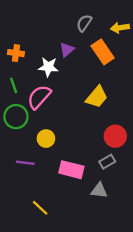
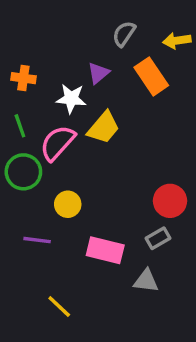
yellow trapezoid: (97, 97) -> (104, 128), moved

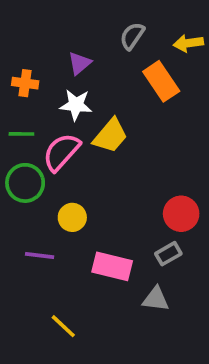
purple triangle: (98, 73) -> (80, 63), moved
green line: (20, 126) -> (21, 134), turned -70

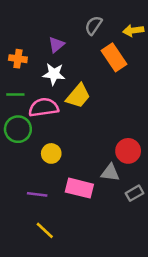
pink semicircle: (61, 152) -> (44, 107), turned 40
gray rectangle: (168, 254) -> (134, 193), moved
purple line: (40, 255) -> (37, 194), moved
gray triangle: (156, 299) -> (110, 173), moved

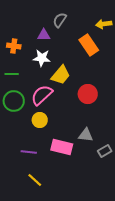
gray semicircle: (94, 25) -> (60, 20), moved
purple triangle: (56, 45) -> (44, 35), turned 40
pink semicircle: (44, 107) -> (42, 95), moved, turned -35
red circle: (128, 151) -> (88, 94), moved

